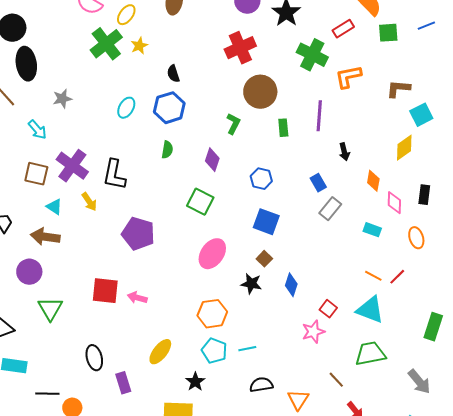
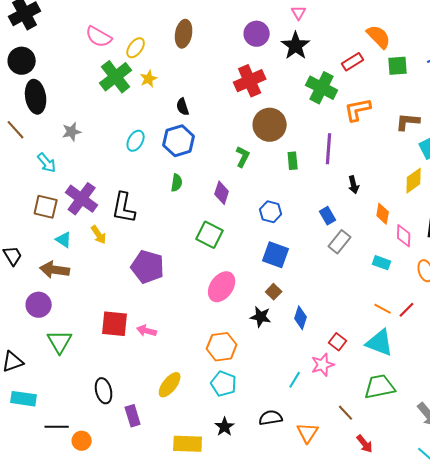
cyan line: (247, 349) -> (295, 380), moved, turned -48
black star: (195, 382) -> (225, 427), moved

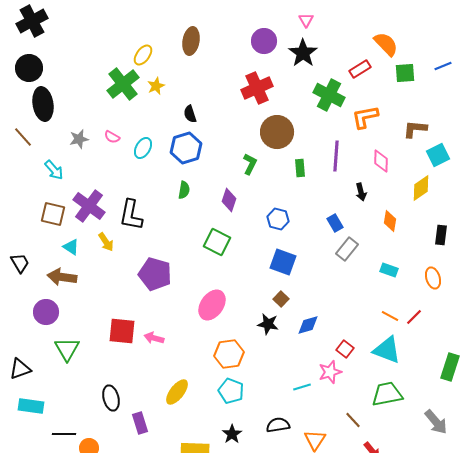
pink semicircle: (99, 37) -> (112, 137), moved, size x0.6
pink diamond: (404, 236) -> (381, 161), moved
pink ellipse: (222, 287) -> (212, 305), moved
blue diamond: (301, 318) -> (308, 325), turned 55
cyan line: (295, 380) -> (302, 387), turned 42

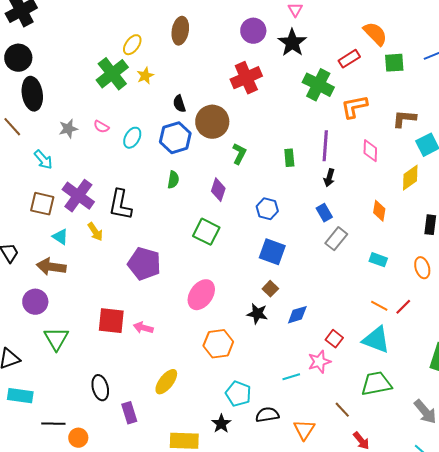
brown circle: (277, 132) -> (212, 122), moved
black arrow: (361, 192) -> (329, 178), moved, turned 30
cyan pentagon: (231, 391) -> (238, 394), moved

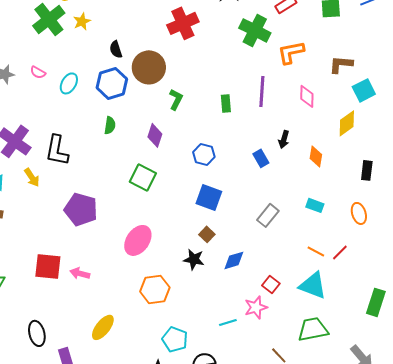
black arrow: (329, 178) -> (284, 139), moved
gray rectangle: (336, 239) -> (268, 215), moved

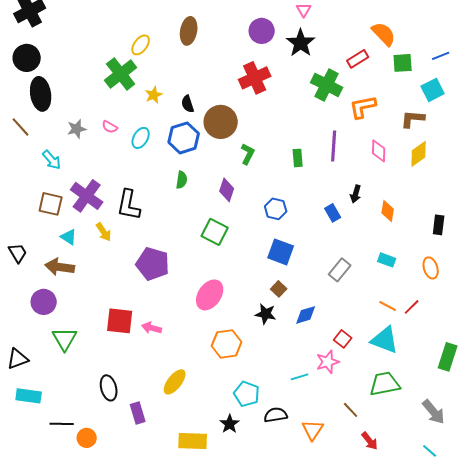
yellow star: (82, 21) -> (154, 95), moved
cyan square: (364, 90) -> (433, 90), moved
yellow diamond: (347, 123) -> (419, 154), moved

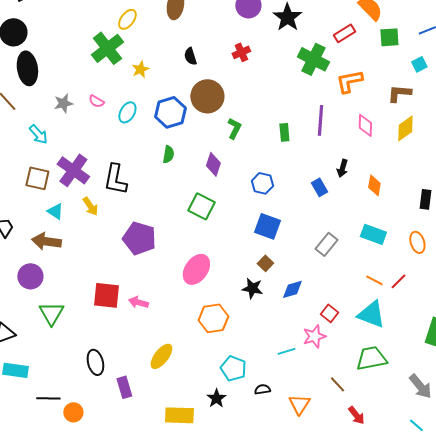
red cross: (255, 78) -> (241, 52), size x0.6
cyan square: (433, 90) -> (419, 64), size x0.7
black semicircle: (188, 104) -> (190, 56), moved
cyan rectangle: (387, 260) -> (373, 234), size x1.4
black semicircle: (276, 415) -> (262, 389), size x0.7

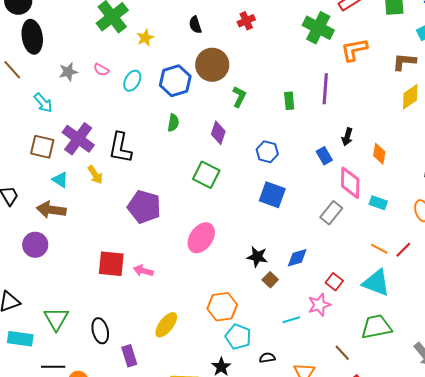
pink diamond: (365, 125) -> (350, 183), moved, size x1.4
cyan rectangle: (373, 234) -> (378, 203), size x0.7
brown square: (265, 263) -> (270, 280), moved
green triangle: (51, 313) -> (56, 319), moved
orange hexagon: (213, 318) -> (222, 307), moved

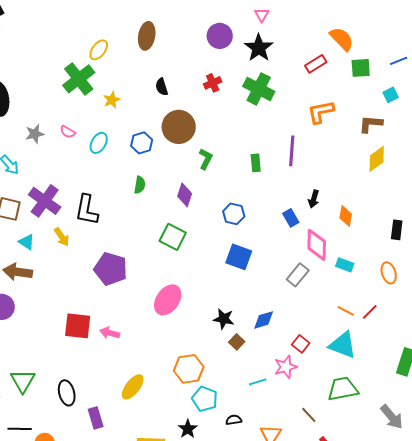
green cross: (318, 28) -> (259, 89), moved
blue hexagon: (175, 81) -> (142, 143), size x0.7

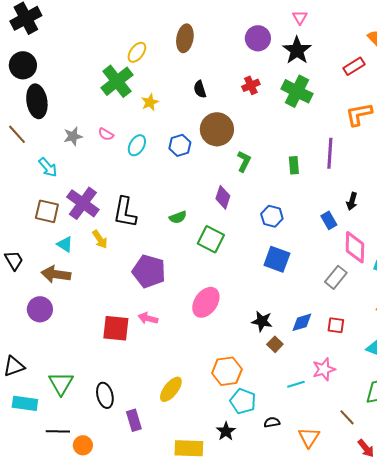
green semicircle: (140, 185) -> (178, 217), moved, turned 60
pink arrow: (110, 333) -> (148, 318), moved
red square: (301, 344) -> (336, 325), moved, turned -30

